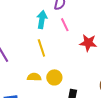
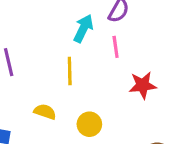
red star: (88, 43) -> (143, 85), turned -30
yellow circle: (54, 77) -> (89, 124), moved

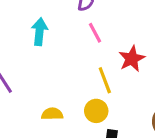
cyan arrow: (83, 28) -> (40, 32), moved
yellow line: (70, 71) -> (105, 80), moved

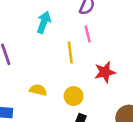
red star: (132, 59) -> (105, 72), moved
yellow line: (105, 80) -> (70, 52), moved

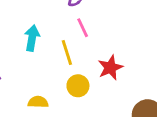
cyan arrow: (44, 22) -> (32, 38), moved
yellow circle: (74, 96) -> (78, 86), moved

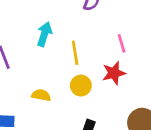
pink line: (83, 28) -> (122, 43), moved

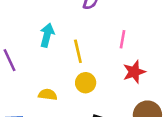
pink line: (122, 43) -> (122, 39), turned 30
red star: (114, 73) -> (134, 72), moved

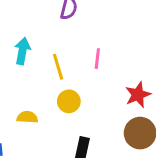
pink line: (122, 39) -> (97, 59), moved
red star: (134, 72) -> (138, 95), moved

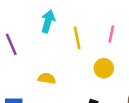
yellow circle: (69, 101) -> (104, 68), moved

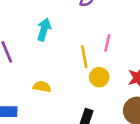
yellow line: (77, 38) -> (84, 57), moved

